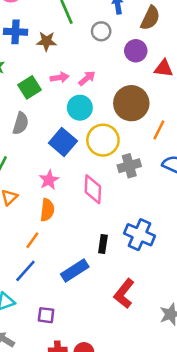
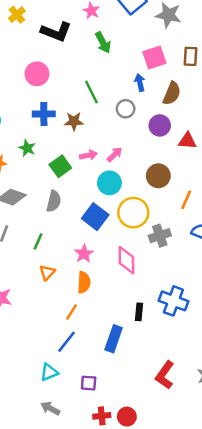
brown circle: (131, 103) -> (158, 176), size x0.7
blue rectangle: (75, 270) -> (114, 339), turned -35
red L-shape: (124, 293) -> (165, 375), moved

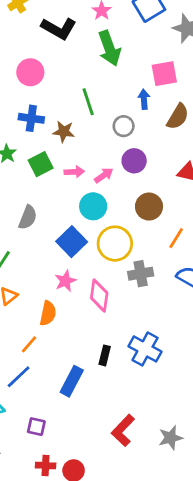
green arrow: (103, 42) -> (109, 48), size x1.4
purple circle: (160, 125) -> (134, 161), moved
green square: (60, 166) -> (41, 164), moved
pink star: (84, 254) -> (65, 281), moved

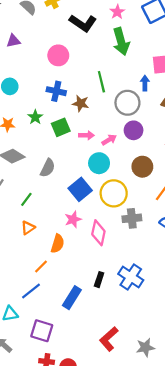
gray circle: (124, 126) -> (127, 103), size x1.5
purple square: (36, 427) -> (42, 331), size x1.5

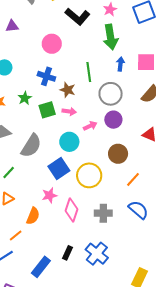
blue arrow: (145, 83) -> (120, 64), moved
pink arrow: (86, 135) -> (69, 111), moved
cyan circle: (99, 163) -> (69, 142), moved
gray semicircle: (48, 168) -> (31, 146), size x1.4
gray cross: (132, 218) -> (103, 213), moved

